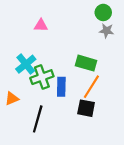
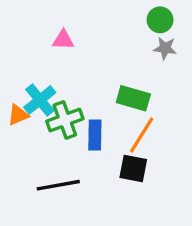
orange triangle: (12, 99) -> (18, 115), moved
black line: (38, 119) -> (58, 185), turned 64

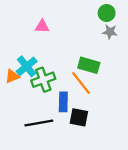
blue rectangle: (95, 135) -> (63, 102), moved
orange line: (142, 135) -> (81, 83), moved, turned -70
black square: (133, 168) -> (79, 117), moved

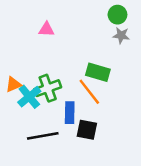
cyan cross: (27, 66) -> (29, 97), moved

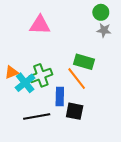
pink triangle: (46, 29) -> (40, 25), size x1.5

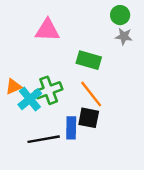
green rectangle: (84, 62) -> (89, 60), moved
blue rectangle: (60, 96) -> (71, 128), moved
black square: (75, 111) -> (89, 118), moved

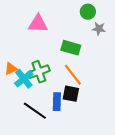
green circle: (120, 15) -> (88, 12), moved
black line: (44, 139) -> (35, 111), turned 45

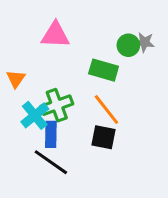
green circle: (88, 12) -> (128, 45), moved
orange triangle: (11, 69) -> (16, 79), moved, turned -32
blue rectangle: (57, 102) -> (51, 134), moved

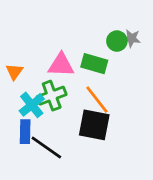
pink triangle: (55, 35) -> (61, 65), moved
blue rectangle: (51, 134) -> (25, 132), moved
black square: (104, 137) -> (94, 125), size x1.4

